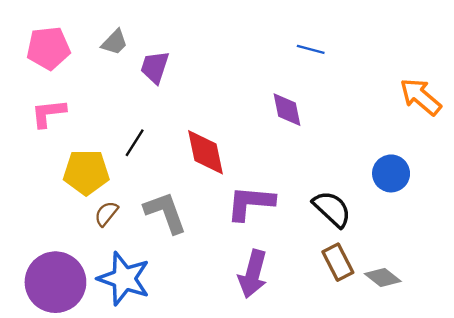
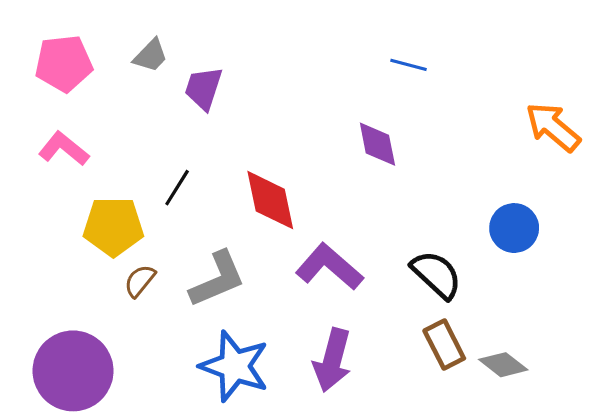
pink L-shape: (48, 113) -> (64, 149), turned 45
purple L-shape: (250, 203) -> (329, 267), turned 36
gray L-shape: (165, 212) -> (217, 279), turned 87
blue star: (124, 279) -> (235, 366), moved

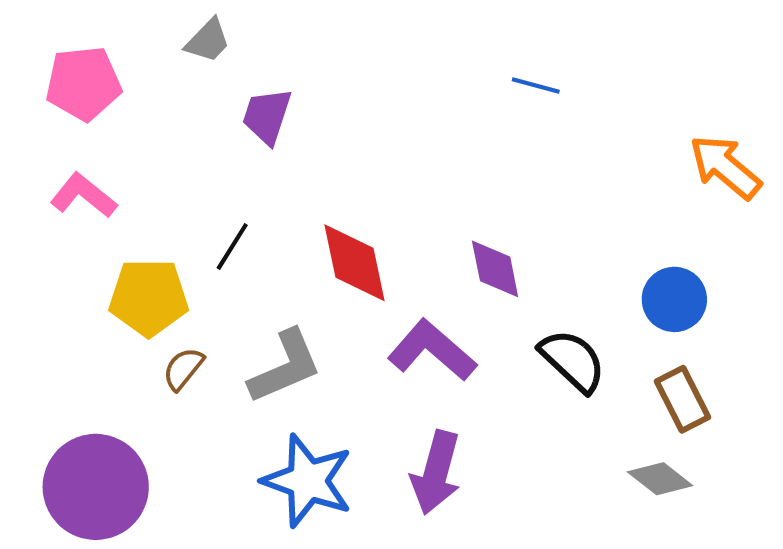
gray trapezoid: (151, 56) -> (208, 41), moved
purple diamond: (377, 144) -> (495, 269), moved
brown rectangle: (444, 345) -> (683, 399), moved

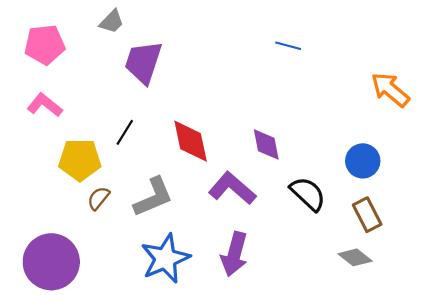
purple trapezoid: (267, 116) -> (143, 62), size x1.4
blue star: (308, 481) -> (165, 259), turned 30

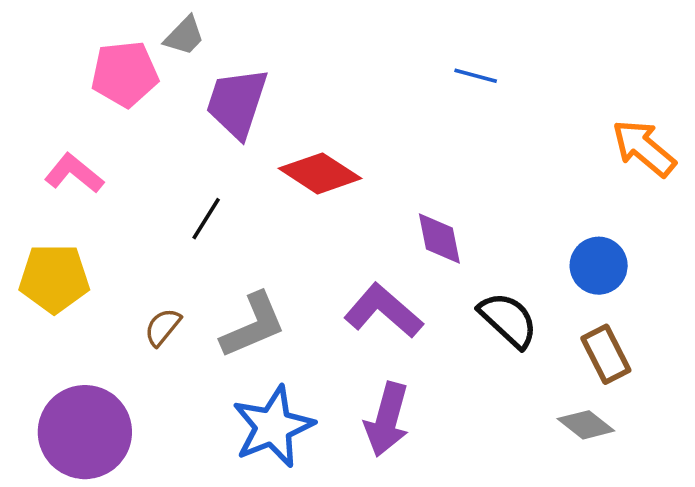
pink pentagon: (45, 45) -> (125, 74), moved
red diamond: (191, 141) -> (320, 173), moved, turned -45
yellow pentagon: (80, 160) -> (54, 278), moved

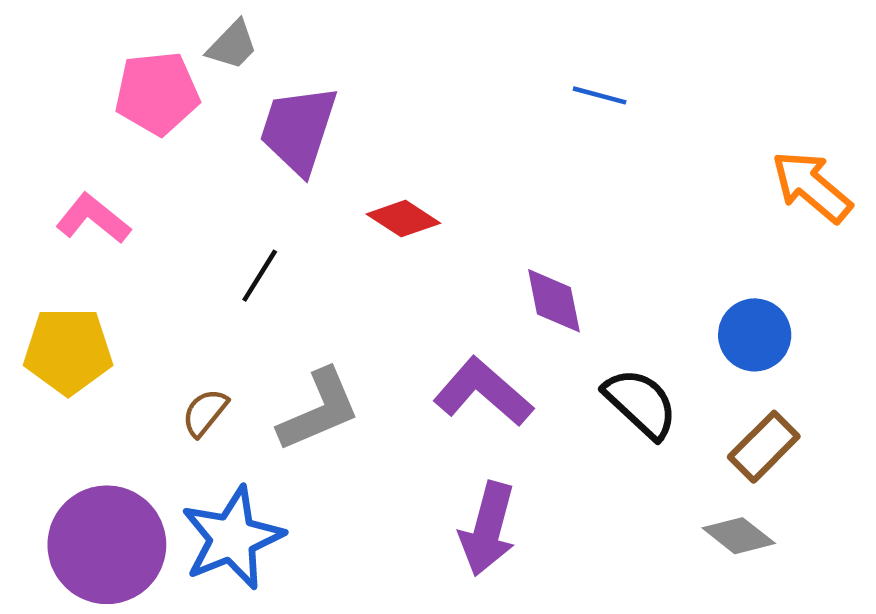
red diamond: (320, 173) -> (403, 219), size x0.7
brown rectangle: (606, 354) -> (764, 447), turned 72
blue star: (273, 427) -> (232, 538), moved

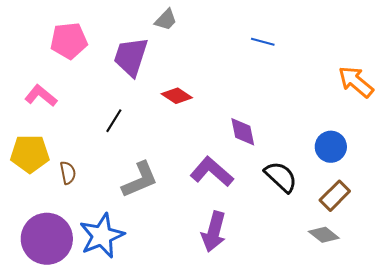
gray trapezoid: (232, 45) -> (166, 20), moved
brown semicircle: (205, 412) -> (68, 173), moved, turned 130

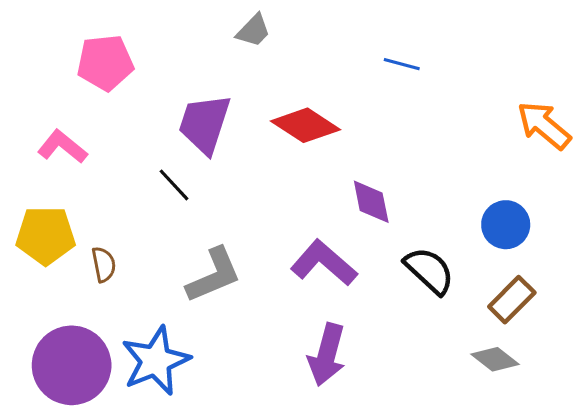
purple trapezoid: (131, 57) -> (205, 124), moved
red diamond: (177, 96) -> (305, 125), moved, size x1.4
black line: (114, 121) -> (174, 185), turned -75

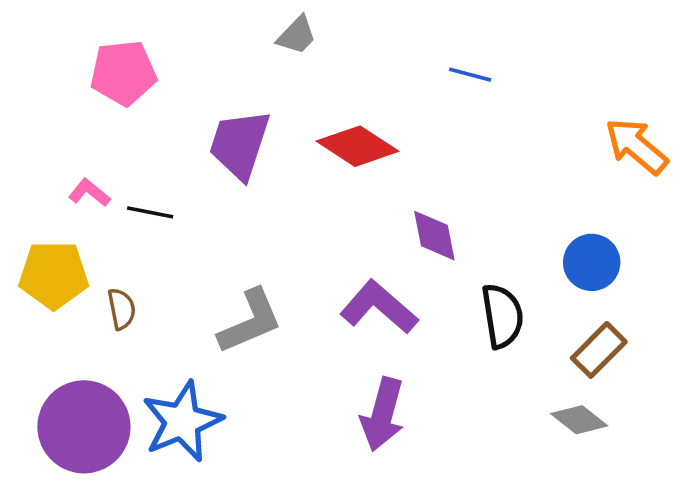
pink L-shape: (62, 147) -> (89, 193), moved, size x0.7
black line: (174, 185) -> (150, 212), moved, turned -36
black semicircle: (429, 271) -> (502, 316), turned 38

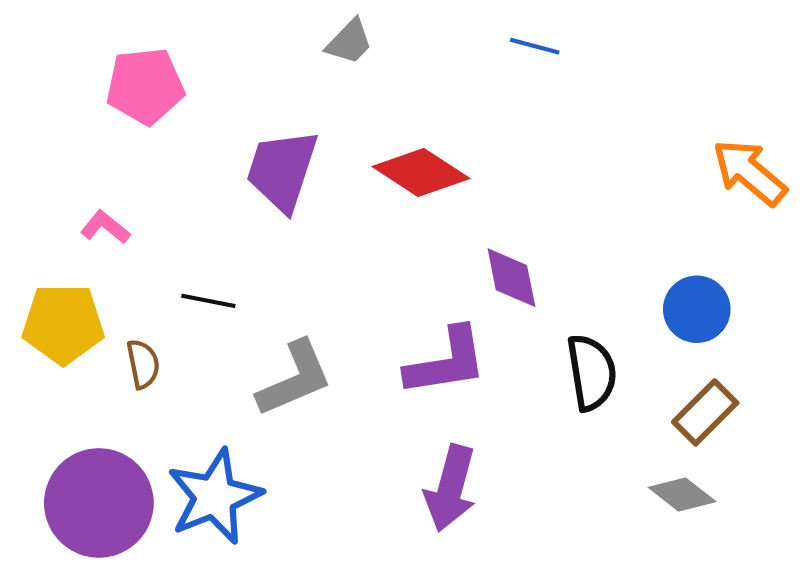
blue line: (470, 75) -> (535, 46), moved
black line: (150, 212) -> (208, 301), moved
purple L-shape: (379, 307) -> (446, 362), turned 130

